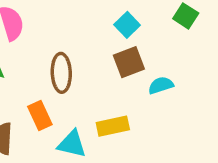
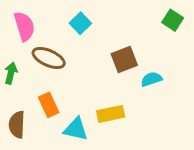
cyan square: (127, 25) -> (80, 23), moved
brown ellipse: (61, 73) -> (49, 58), moved, turned -64

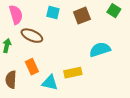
cyan square: (80, 23) -> (53, 13), turned -32
brown square: (124, 60) -> (82, 16), moved
cyan semicircle: (151, 79) -> (100, 50), size x1.5

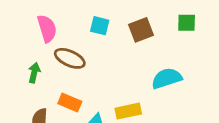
green square: (114, 11) -> (187, 23), turned -32
orange rectangle: (32, 67) -> (70, 103), turned -42

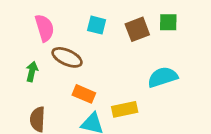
green square: (187, 23) -> (168, 22), moved
orange rectangle: (70, 103) -> (84, 94), moved

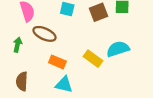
yellow rectangle: (125, 109) -> (93, 59), moved, turned 48

